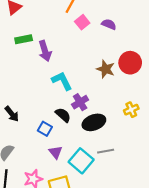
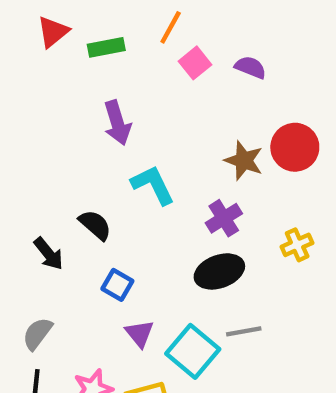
green rectangle: (24, 39) -> (106, 47), moved
purple cross: (80, 102) -> (224, 218), moved
black semicircle: (63, 115) -> (95, 225), moved

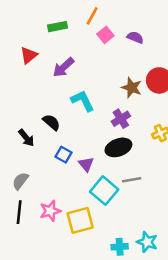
red triangle: (53, 32) -> (29, 55), moved
purple arrow: (117, 123) -> (63, 67), turned 65
purple triangle: (140, 334) -> (86, 164), moved

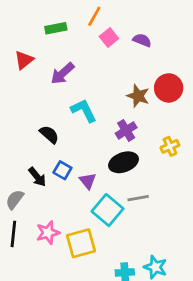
black arrow: (26, 138) -> (37, 177), moved

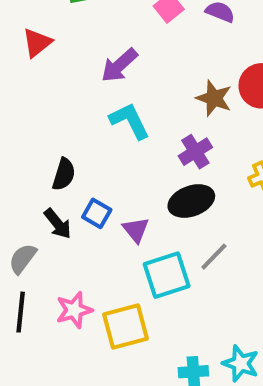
purple arrow: (62, 73) -> (119, 65), moved
black semicircle: (49, 134) -> (64, 174), moved, turned 66
gray line: (138, 198) -> (214, 257), turned -36
cyan square: (108, 210) -> (167, 275), turned 32

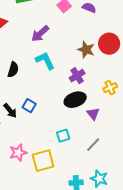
black semicircle: (64, 174) -> (13, 70), moved
purple triangle: (136, 230) -> (93, 114), moved
gray line: (214, 257) -> (93, 145), moved
cyan square: (167, 275) -> (63, 136), size x0.6

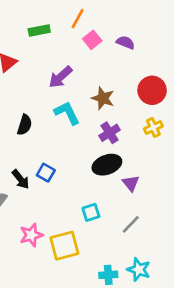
brown star: (86, 50) -> (103, 98), moved
yellow cross: (110, 88) -> (153, 127), moved

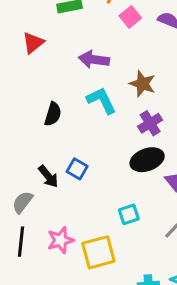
purple arrow: (60, 77) -> (94, 59), turned 50

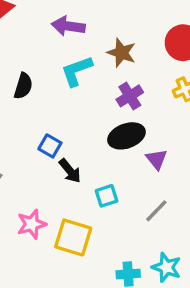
cyan L-shape: (101, 100) -> (77, 71), turned -84
black arrow: (48, 176) -> (70, 171), moved
yellow square: (98, 252) -> (73, 237), turned 32

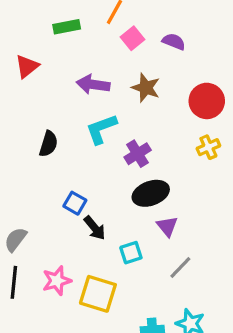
brown star: (121, 53) -> (146, 88), moved
purple cross: (130, 96) -> (138, 154), moved
purple triangle: (156, 159) -> (167, 226), moved

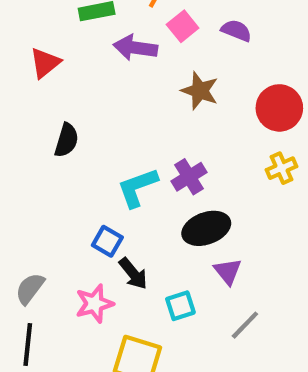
purple arrow: (93, 84) -> (135, 48), moved
cyan L-shape: (101, 129) -> (137, 188), moved
black semicircle: (48, 144) -> (66, 140), moved
pink star: (57, 281) -> (94, 304), moved

